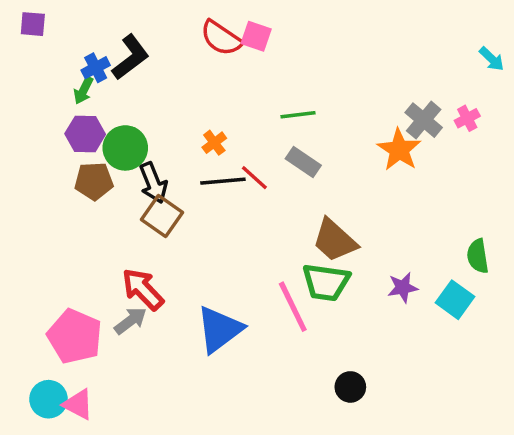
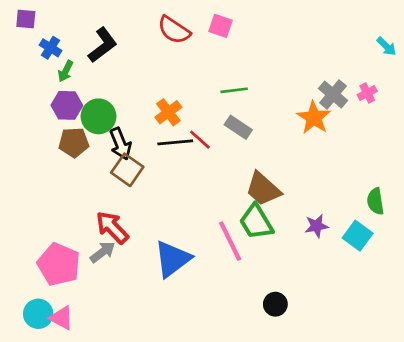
pink square: (256, 36) -> (221, 26), moved
blue cross: (96, 68) -> (50, 48), moved, turned -30
orange cross: (214, 143) -> (168, 112), size x1.4
green trapezoid: (326, 282) -> (256, 222), turned 51

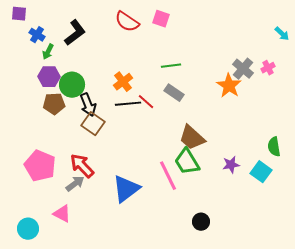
pink pentagon: (59, 264) -> (40, 166), moved
pink triangle: (61, 318) -> (62, 214), moved

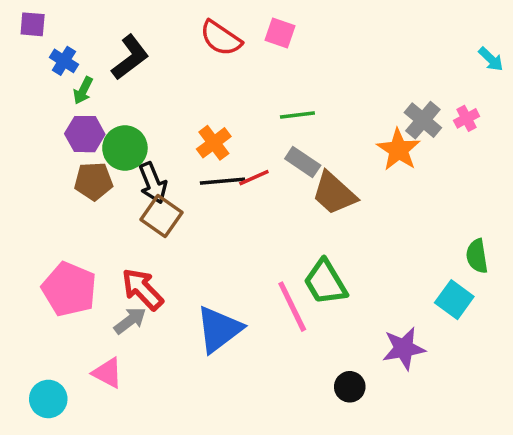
red line: (146, 102) -> (254, 178), turned -66
brown trapezoid: (192, 138) -> (334, 193), moved
purple star: (231, 165) -> (404, 348), moved, size x1.4

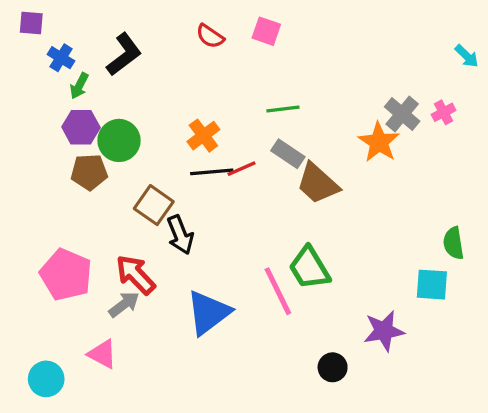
red semicircle: (221, 38) -> (210, 36), size x0.7
black arrow: (153, 183) -> (180, 235), moved
cyan square: (454, 300) -> (432, 285), turned -32

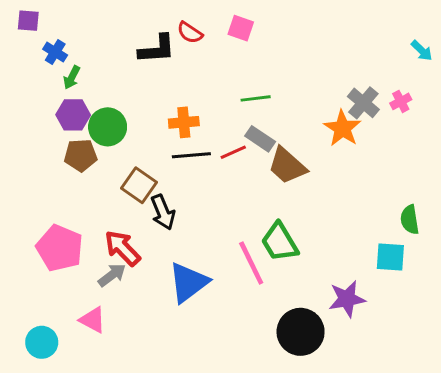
black L-shape: (124, 54) -> (157, 49), moved, turned 33
orange cross: (203, 136) -> (184, 122), turned 32
red line: (242, 169) -> (233, 152), moved
black circle: (333, 367) -> (301, 332), size x1.8

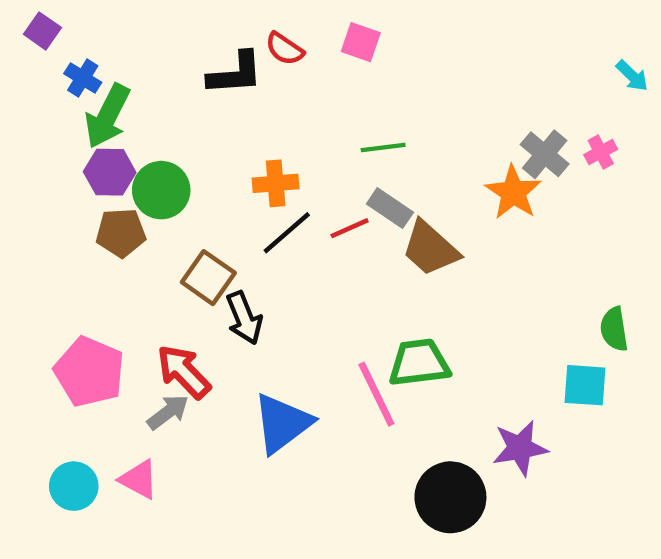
purple square: (28, 21) -> (42, 31), turned 30
green arrow: (72, 77) -> (107, 116), size x1.8
black line: (191, 155) -> (287, 233), turned -36
green trapezoid: (280, 242) -> (419, 363), turned 114
cyan circle: (42, 342) -> (74, 486), moved

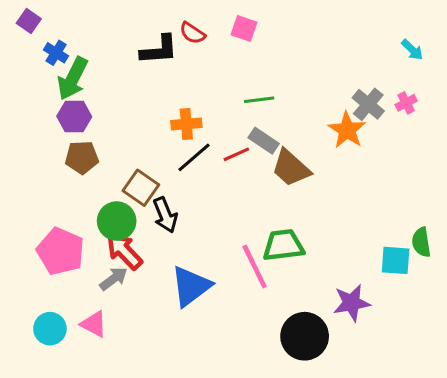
cyan arrow: (632, 76) -> (412, 50), moved
green circle: (161, 190) -> (117, 221), moved
green semicircle: (614, 329) -> (421, 242), moved

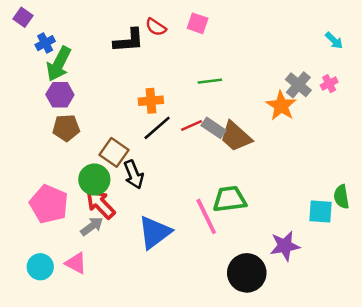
blue cross: (56, 53) -> (45, 43), turned 30
gray rectangle: (264, 141) -> (214, 128), moved

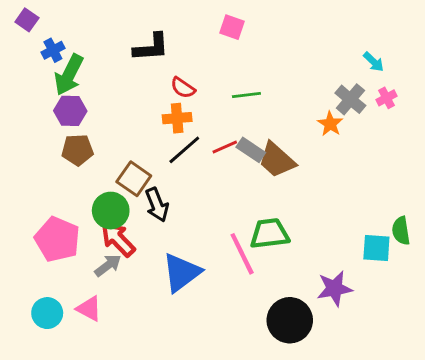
red semicircle: (156, 27) -> (183, 88), moved
cyan arrow: (334, 41) -> (373, 62), moved
orange star: (281, 106) -> (330, 124), size x0.7

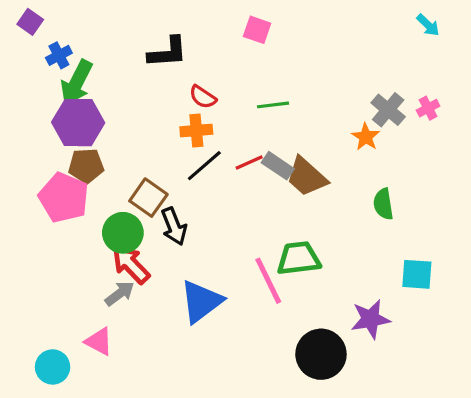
cyan arrow: (373, 62) -> (428, 25), moved
purple hexagon: (70, 111) -> (78, 123), size x1.4
green semicircle: (401, 231) -> (383, 204), moved
pink pentagon: (57, 239) -> (64, 198), moved
cyan circle: (47, 313) -> (53, 367), moved

